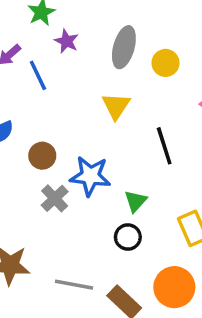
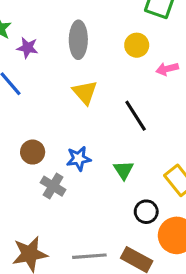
yellow circle: (165, 63) -> (137, 45), moved
blue star: (90, 176) -> (79, 159), size x0.7
black circle: (128, 237) -> (146, 212), moved

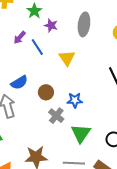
yellow triangle: (85, 92) -> (67, 58), moved
green triangle: (123, 170) -> (81, 133), moved, size x1.5

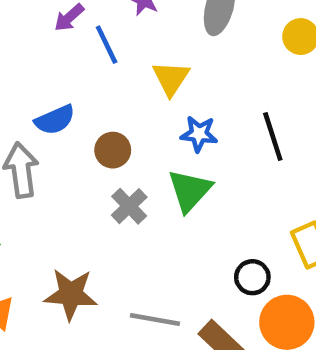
blue star: (75, 100) -> (199, 134), moved
green triangle: (81, 133) -> (190, 190), moved

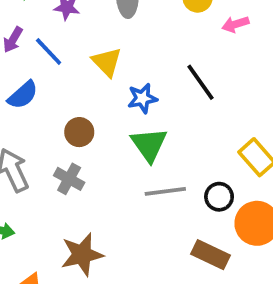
blue semicircle: (55, 120) -> (23, 95), moved
gray cross: (129, 206) -> (69, 179), moved
gray line: (155, 319) -> (165, 191), moved

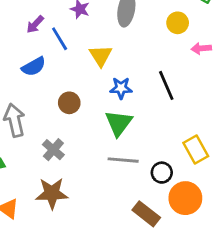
gray cross: (69, 179) -> (53, 150), moved

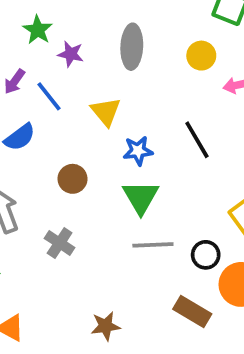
brown star: (52, 193) -> (105, 326), moved, size x0.7

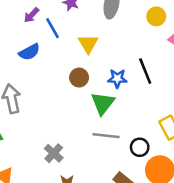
blue star: (138, 151) -> (117, 78), moved
brown circle: (73, 179) -> (79, 78), moved
gray cross: (60, 243) -> (54, 153), moved

